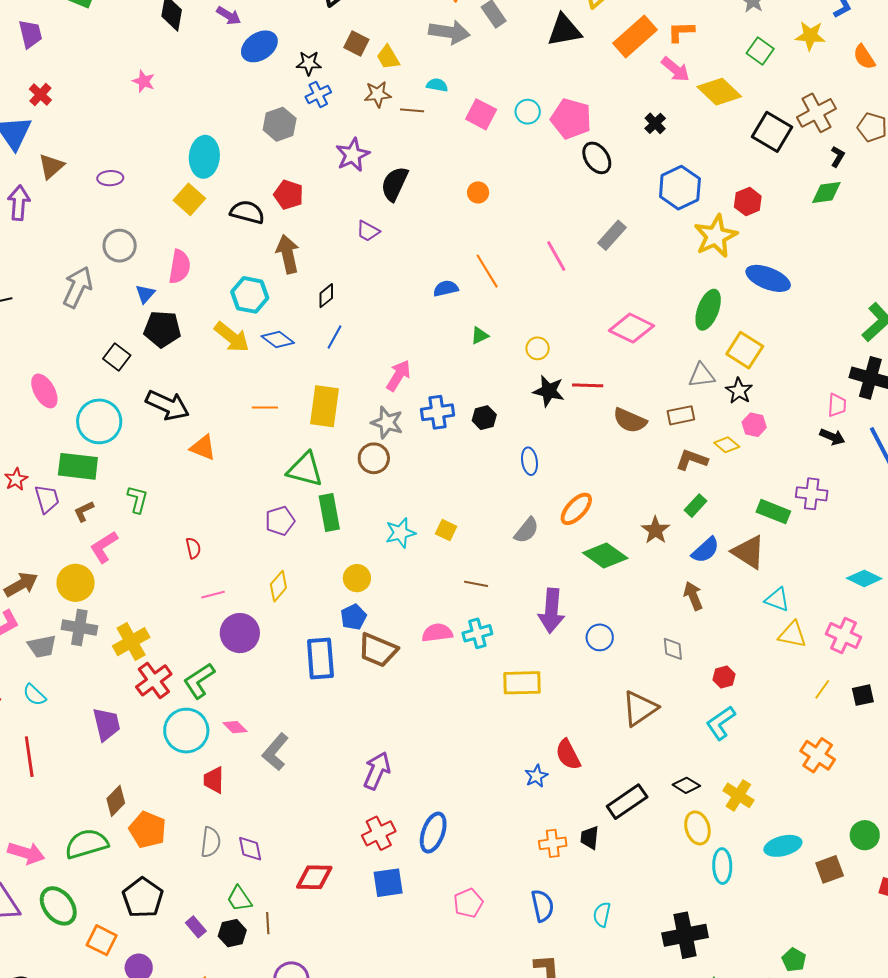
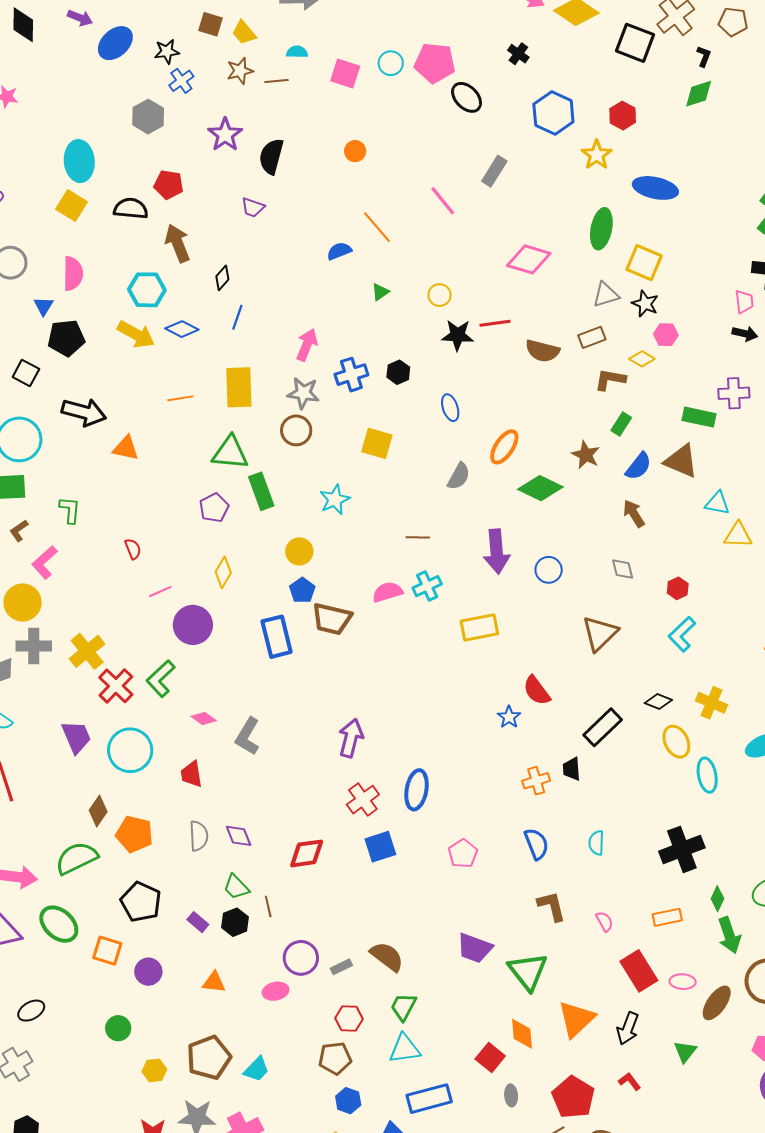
yellow star: (716, 236) -> (597, 155), size x0.7
yellow square: (446, 530) -> (377, 443), moved, size x1.5
cyan circle: (186, 731) -> (130, 750), moved

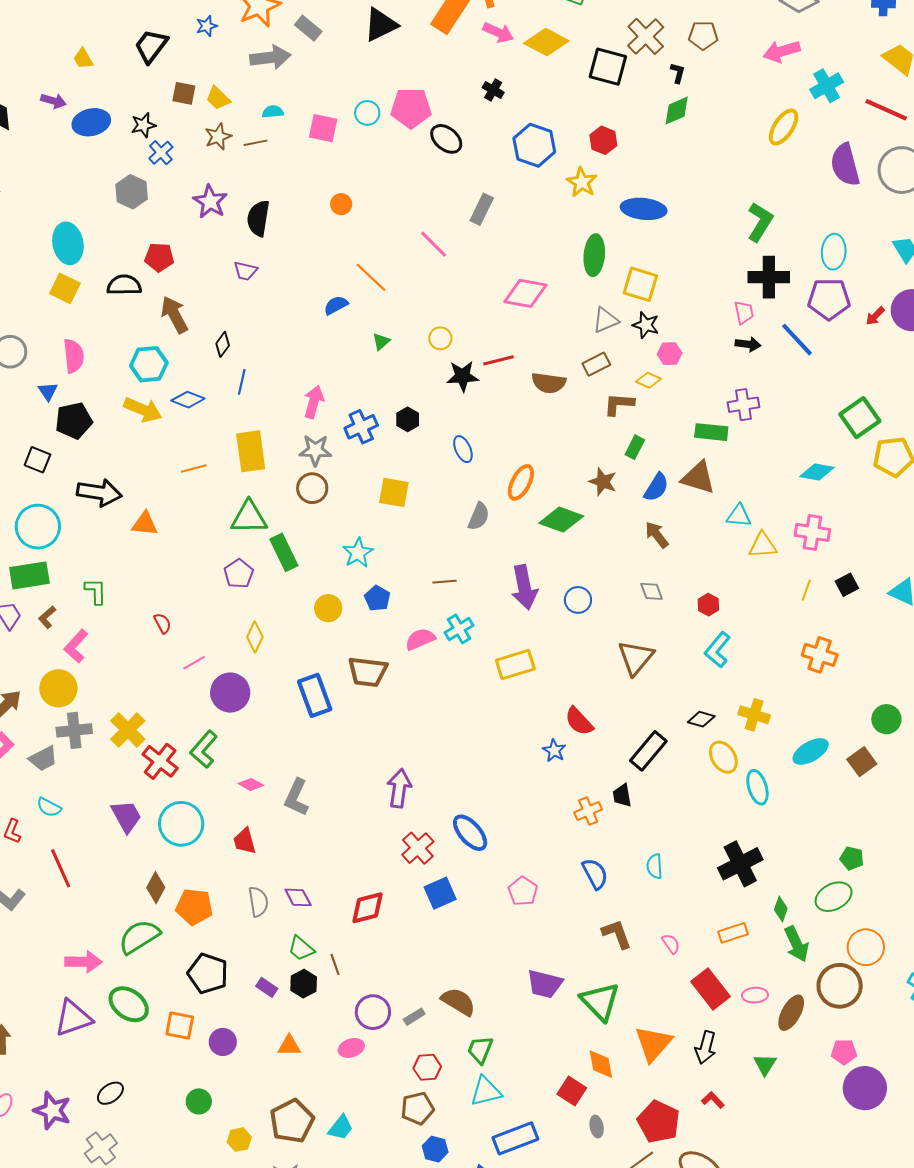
blue ellipse: (115, 43) -> (91, 122), turned 36
blue pentagon: (302, 590) -> (377, 598), moved
blue ellipse: (417, 790) -> (470, 833), turned -45

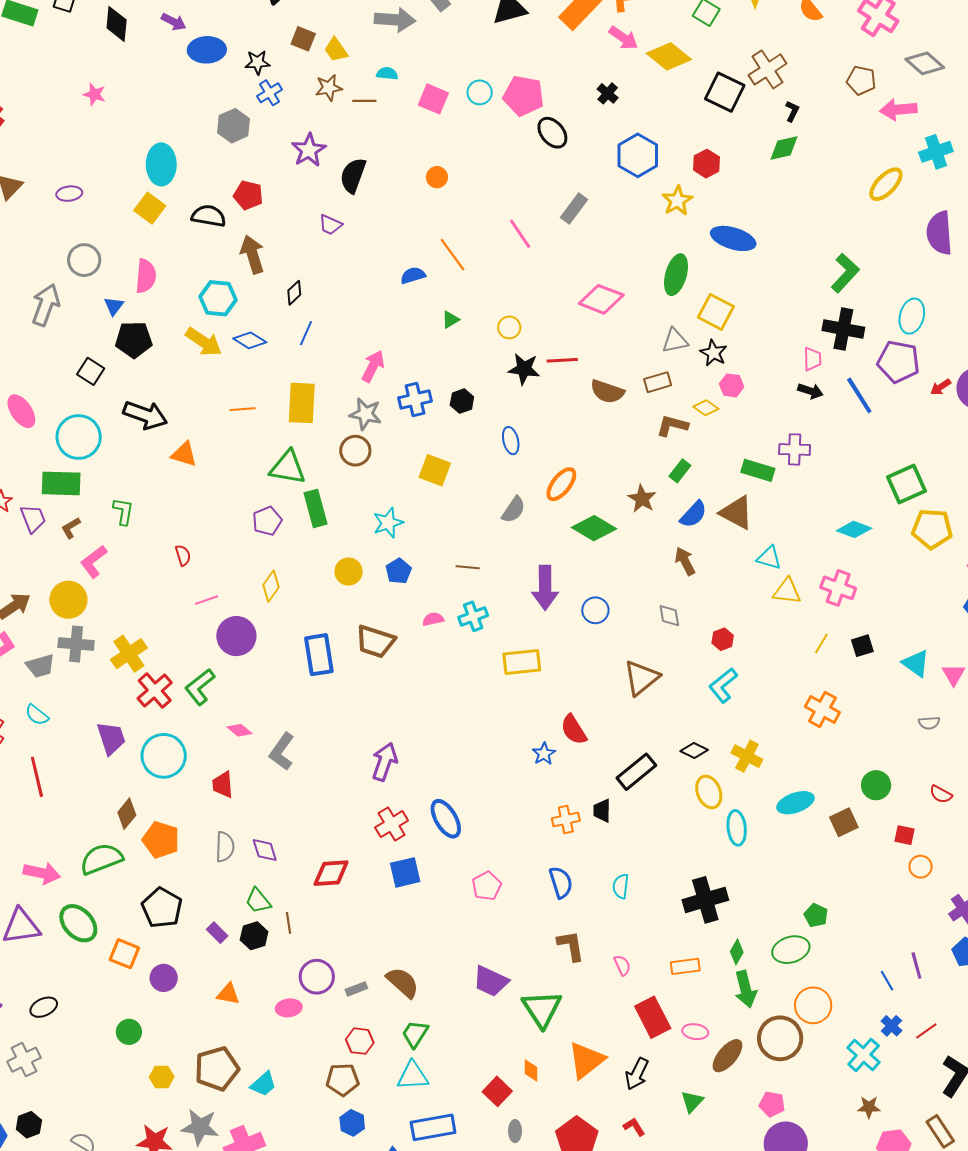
brown pentagon: (703, 35) -> (861, 80), moved
pink semicircle: (420, 639) -> (433, 619), size x0.7
orange diamond: (601, 1064) -> (531, 1071), size x0.7

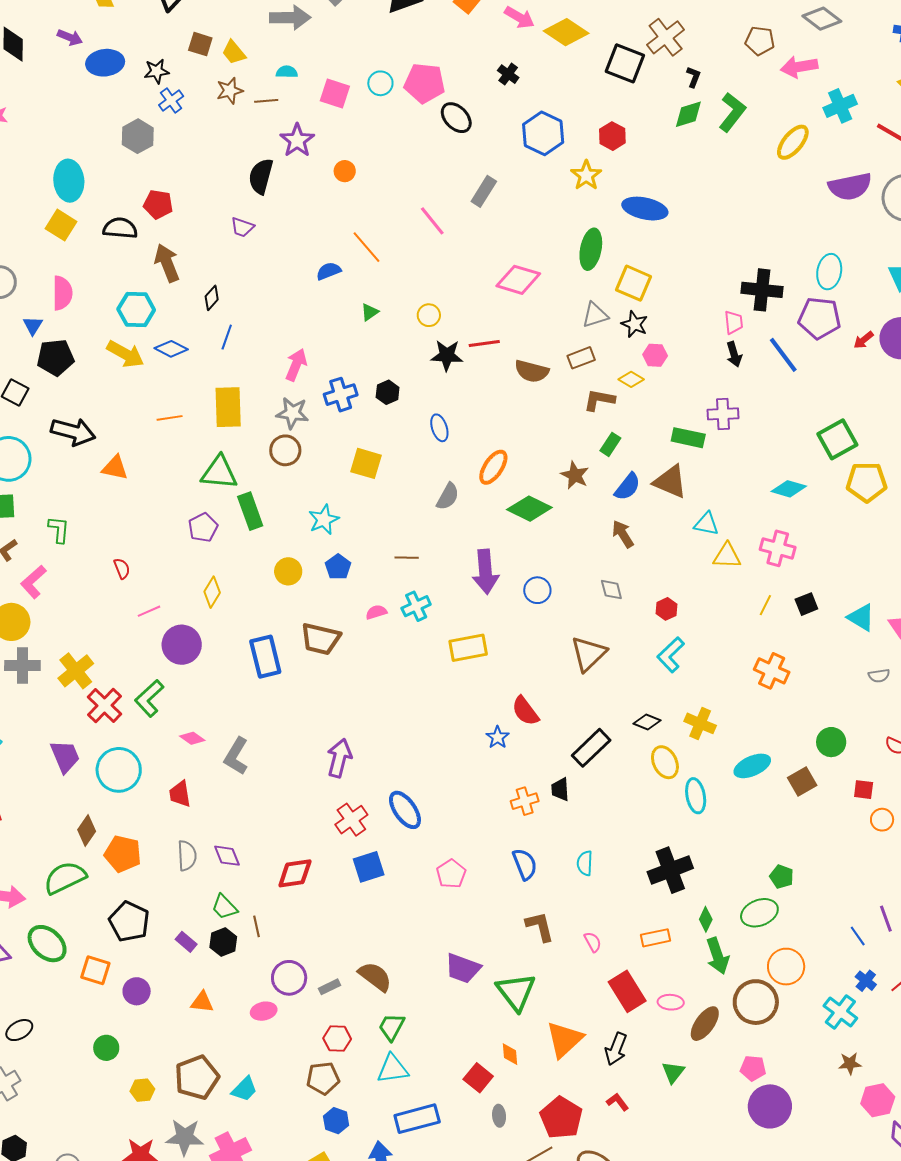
purple star: (309, 150) -> (297, 140), moved
purple semicircle: (939, 233) -> (850, 186), turned -93
green L-shape: (845, 273) -> (732, 112), moved
black arrow: (810, 391) -> (734, 354), turned 60

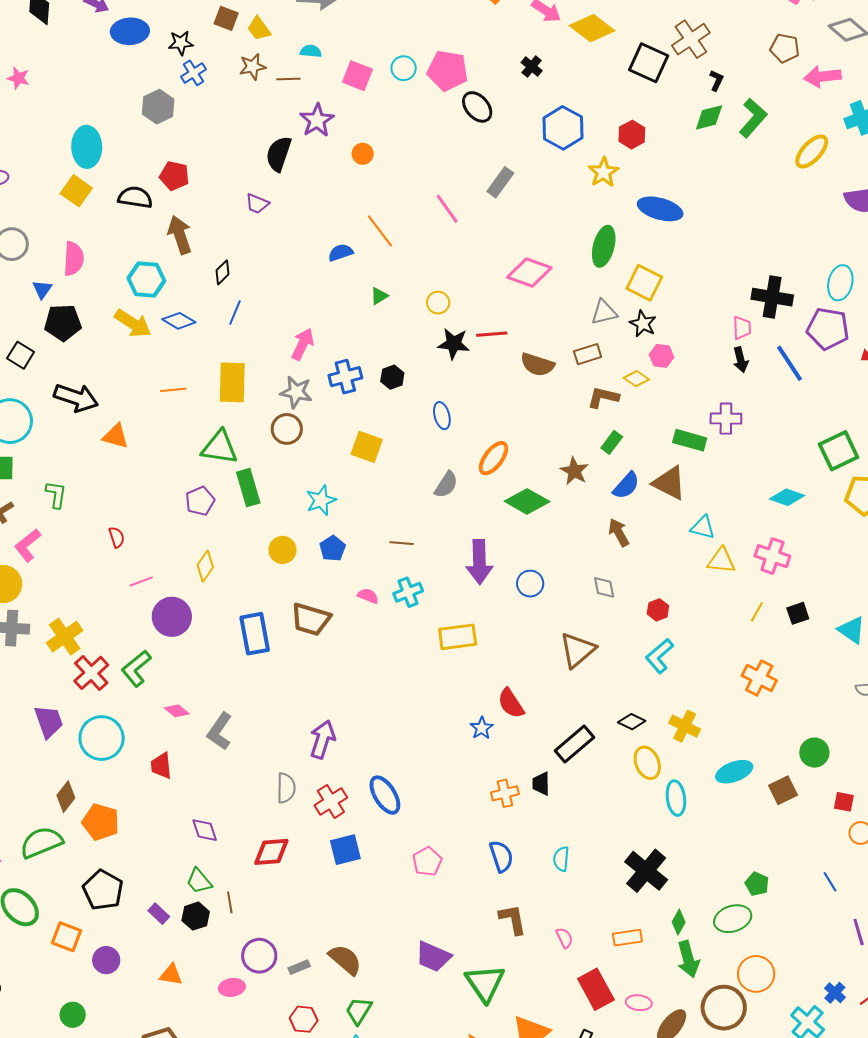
pink semicircle: (376, 612) -> (368, 596), turned 35
gray semicircle: (187, 856) -> (286, 788), moved
black cross: (670, 870) -> (646, 871), turned -33
blue line: (858, 936) -> (830, 882), moved

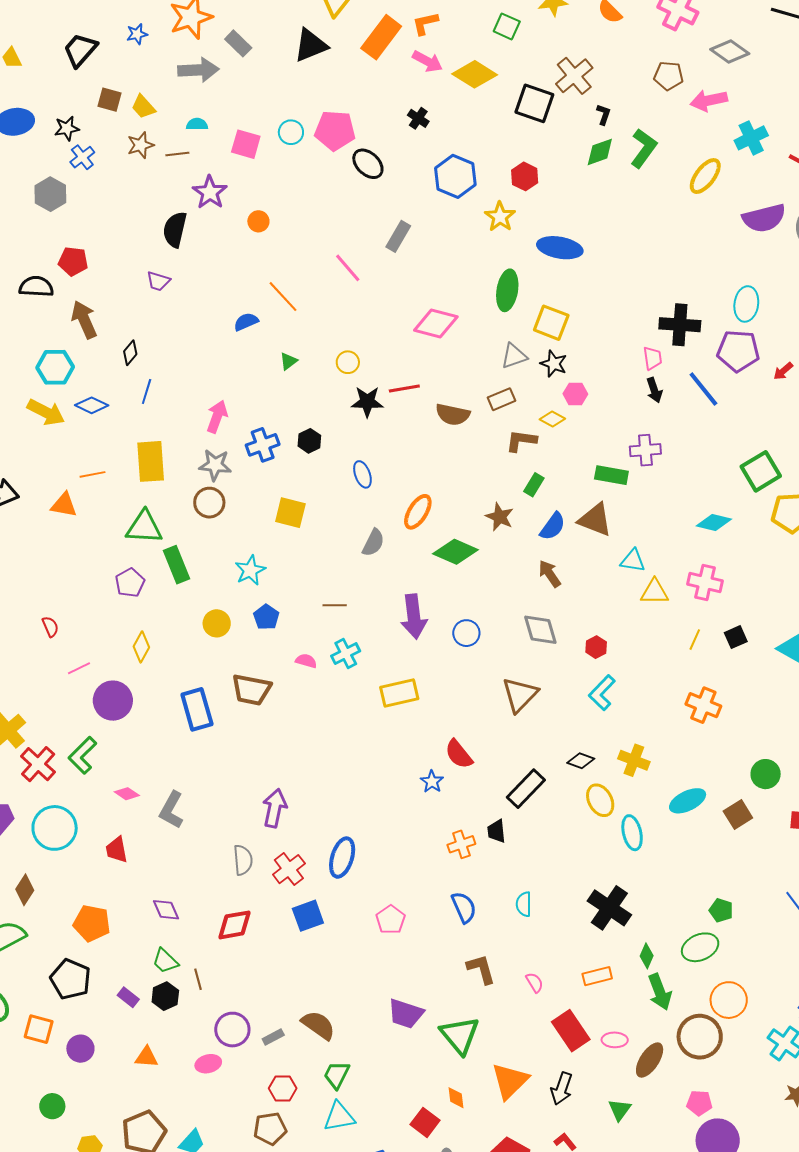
orange triangle: (116, 436) -> (64, 505), moved
gray diamond: (604, 587) -> (540, 630), size x1.5
blue ellipse: (385, 795) -> (342, 858), turned 54
orange pentagon: (101, 822) -> (92, 923), moved

